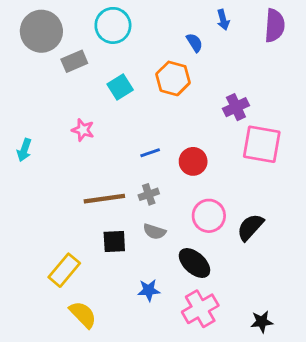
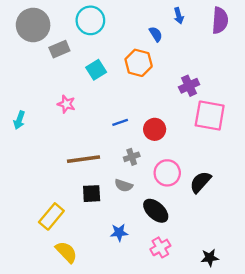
gray cross: (149, 194) -> (132, 157), moved
pink cross: (200, 309) -> (160, 247), size x0.7

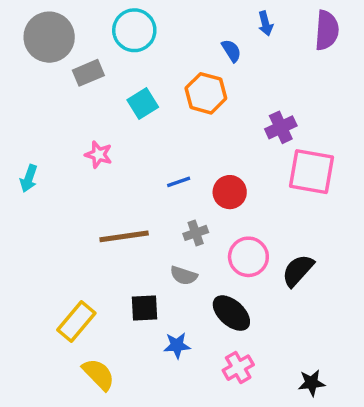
black square: (92, 194) -> (145, 308), moved

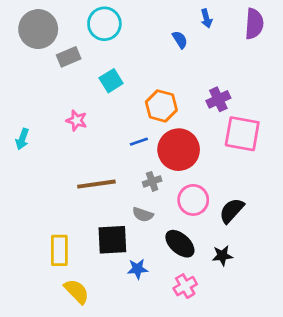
orange hexagon: (206, 93) -> (161, 106), moved
red circle: (230, 192) -> (179, 150), size x1.6
black square: (145, 308) -> (112, 240), size x1.4
yellow rectangle: (76, 322) -> (59, 250), turned -40
black star: (311, 383) -> (222, 256), moved

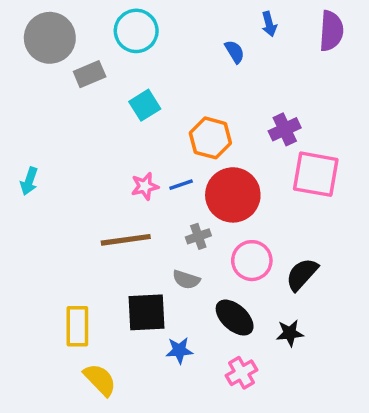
pink star: (77, 120) -> (145, 186), moved, turned -30

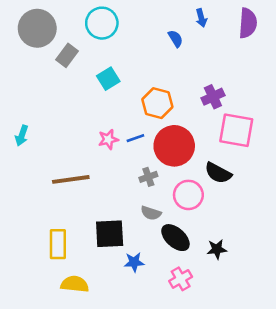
gray rectangle: (90, 74) -> (67, 55), turned -30
brown line: (126, 240) -> (71, 179), moved
black semicircle: (302, 274) -> (218, 173), moved, turned -104
gray semicircle: (186, 280) -> (151, 213), moved
yellow semicircle: (100, 380) -> (75, 284), turned -40

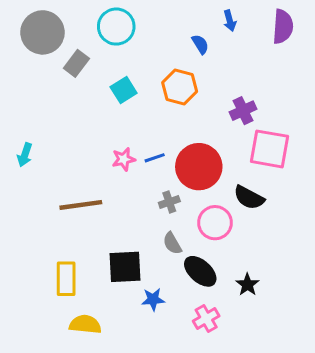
orange hexagon: (157, 103) -> (180, 87), moved
gray semicircle: (151, 213) -> (172, 243), turned 42
black star: (217, 249) -> (247, 285), turned -30

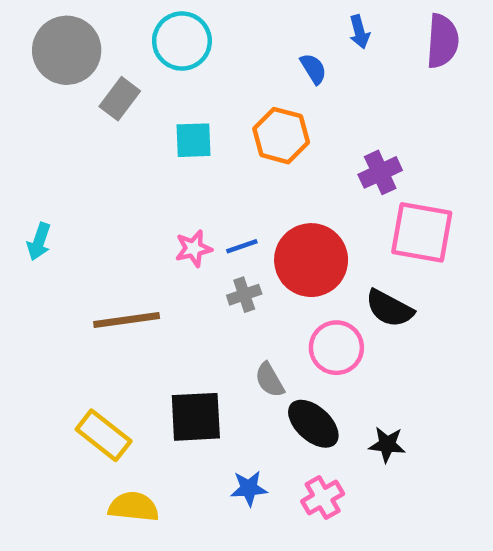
cyan square: (124, 90) -> (193, 140), turned 30
gray cross: (169, 202) -> (244, 295), moved
yellow rectangle: (66, 279) -> (104, 435), turned -52
black star: (247, 285) -> (387, 444), turned -30
blue star: (153, 299) -> (249, 488), moved

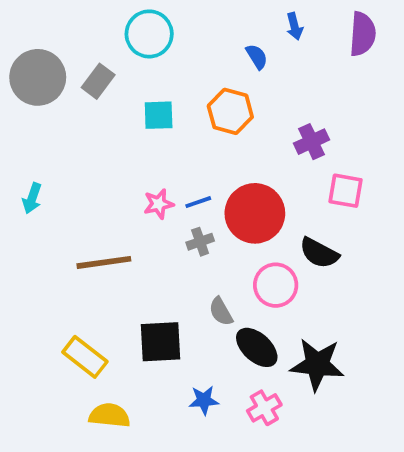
gray circle: (67, 50) -> (38, 77), moved
pink square: (422, 232) -> (346, 191), size x0.7
black star: (387, 444) -> (317, 364), size x1.8

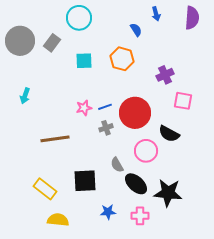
cyan arrow: (32, 198) -> (25, 96), moved
pink cross: (264, 408) -> (140, 216), turned 30

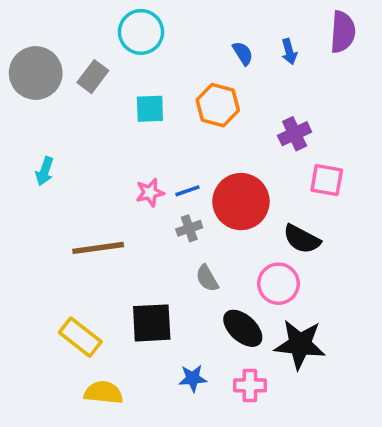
blue arrow: (156, 14) -> (289, 52), moved
pink circle: (146, 151) -> (278, 284), moved
gray semicircle: (117, 165) -> (207, 278), moved

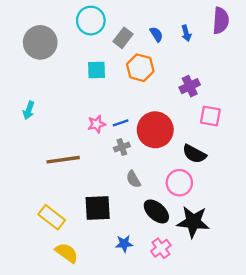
gray circle: (36, 73) -> (40, 42), moved
gray rectangle: (93, 77) -> (123, 38), moved
pink cross: (250, 385) -> (161, 248), turned -36
yellow semicircle: (104, 393) -> (67, 253), turned 30

